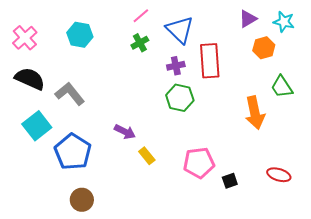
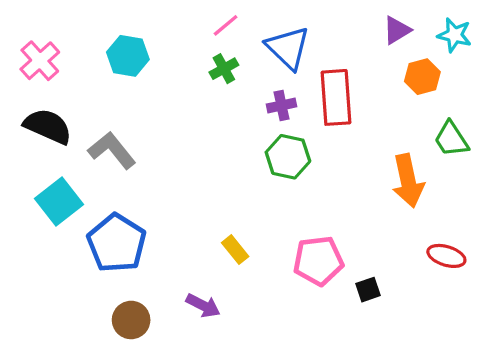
purple arrow: (125, 132) -> (203, 306), moved
red ellipse: (279, 175) -> (446, 256), moved

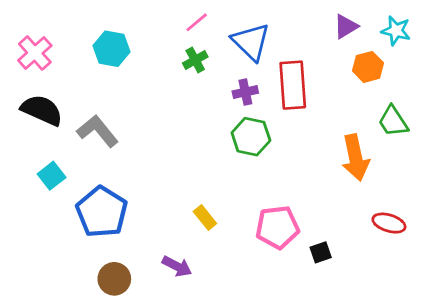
cyan square: (59, 202) -> (52, 176), size x0.7

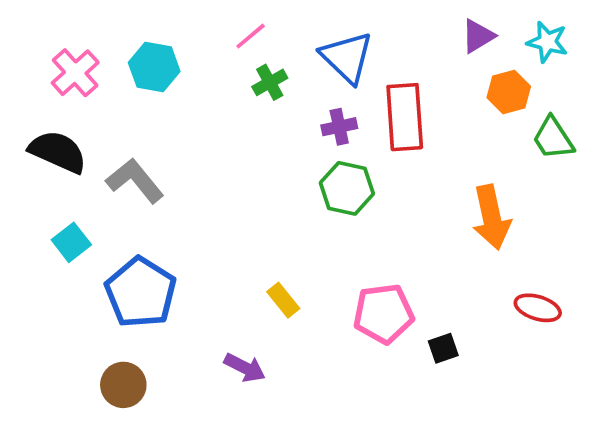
pink line: (197, 22) -> (251, 36), moved
pink cross: (35, 53) -> (75, 73), moved
green trapezoid: (393, 121) -> (553, 138), moved
brown circle: (114, 279) -> (123, 385), moved

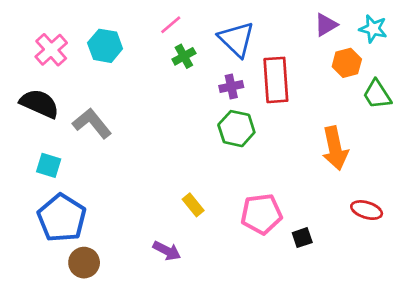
cyan square: (71, 242) -> (49, 165), turned -35
blue pentagon: (141, 292) -> (62, 218), moved

